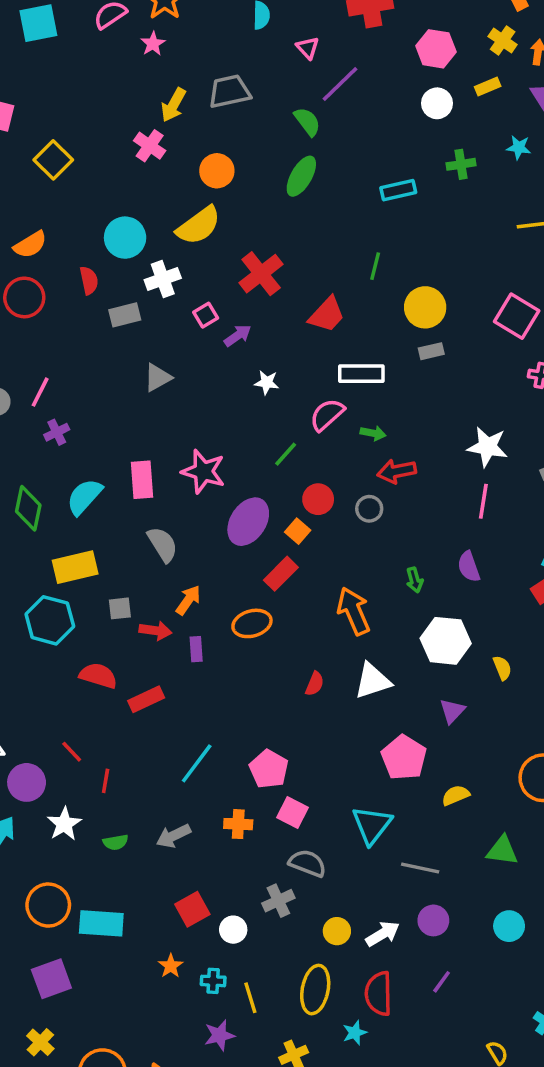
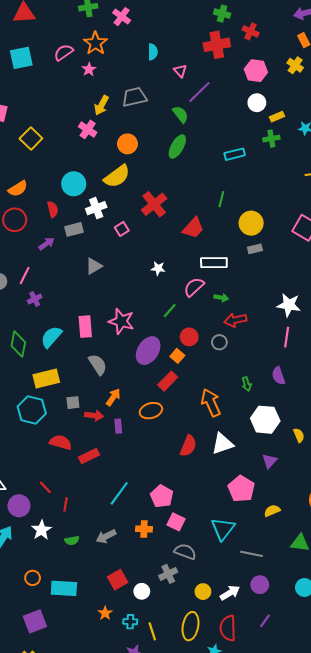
yellow rectangle: (488, 87) -> (277, 117), moved
purple arrow: (238, 336) -> (46, 244), moved
red semicircle: (315, 684) -> (188, 446), size x1.5
orange circle: (48, 905) -> (33, 578), size x0.6

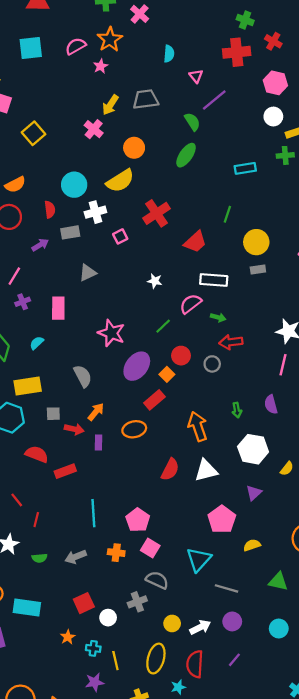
pink rectangle: (85, 327) -> (58, 308), moved
cyan semicircle: (51, 337) -> (37, 343), size x0.6
yellow semicircle: (299, 435) -> (287, 469), turned 56
cyan line: (119, 493) -> (93, 513), turned -45

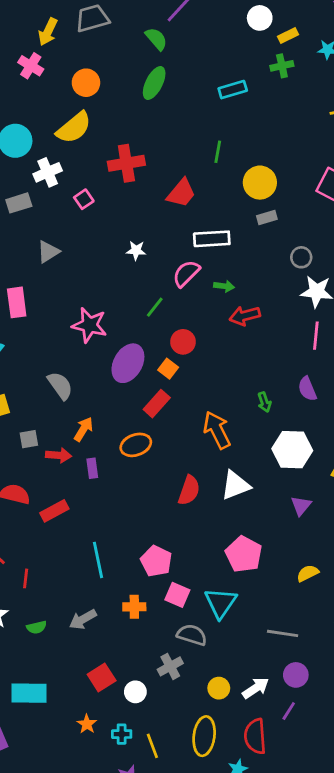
red cross: (156, 213) -> (126, 163), turned 32
gray circle: (212, 364) -> (301, 257), moved
pink pentagon: (222, 519) -> (244, 554), moved
cyan triangle: (199, 560) -> (221, 603), moved
purple line: (234, 660) -> (289, 711), moved

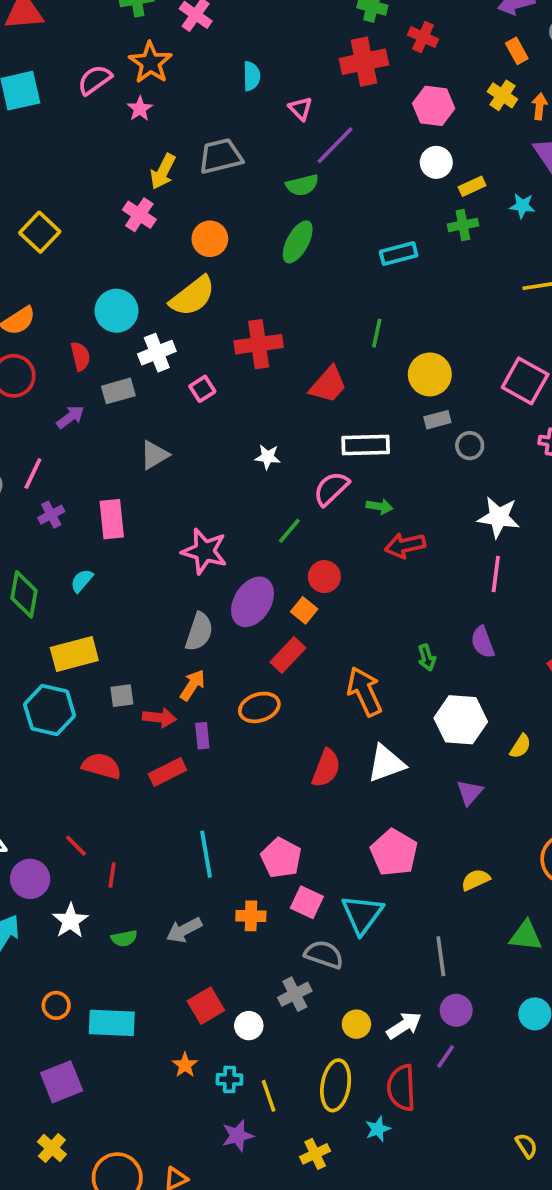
green semicircle: (156, 39) -> (302, 185), turned 115
gray circle: (301, 257) -> (470, 446), moved
gray semicircle: (60, 386) -> (199, 632), moved, turned 52
red rectangle: (54, 511) -> (167, 772), moved
gray line: (283, 633) -> (441, 956), turned 72

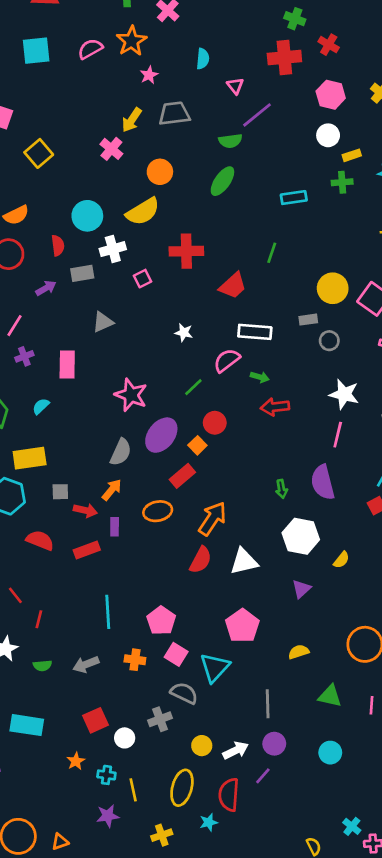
pink star: (140, 109) -> (149, 75), moved
yellow circle: (430, 374) -> (333, 288), moved
purple semicircle: (483, 642) -> (323, 482), size x1.5
orange arrow: (364, 692) -> (212, 519), moved, turned 52

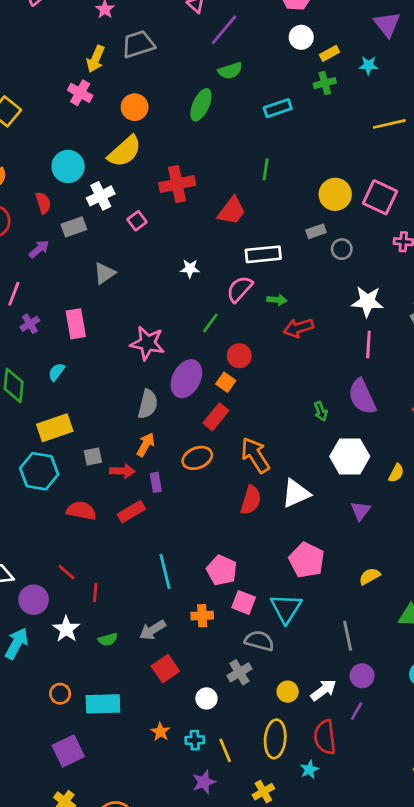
green semicircle: (230, 141) -> (230, 71), moved
orange arrow: (212, 519) -> (255, 455), turned -56
red square: (95, 720) -> (165, 669), moved

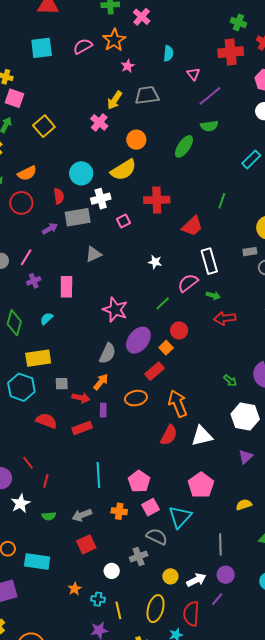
cyan rectangle: (278, 108) -> (251, 159), moved, turned -36
gray rectangle: (74, 227) -> (78, 217), size x1.4
white rectangle: (263, 254) -> (209, 261), turned 70
green arrow: (321, 411) -> (230, 381), turned -40
pink square: (244, 602) -> (151, 507), turned 30

